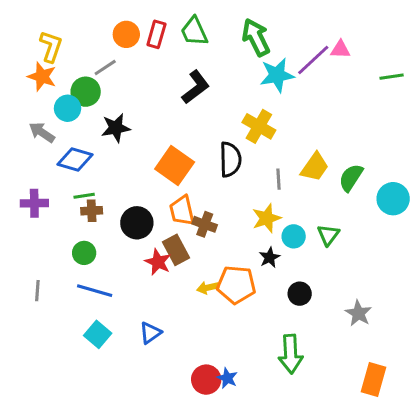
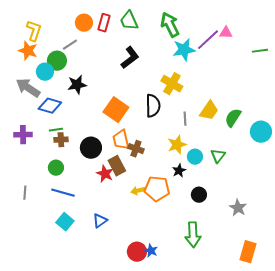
gray arrow: (42, 132) -> (28, 88), size x1.4

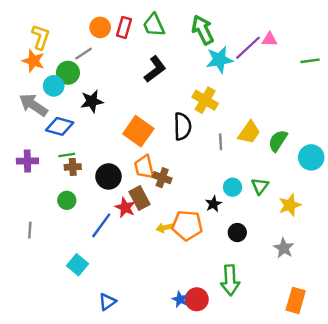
yellow star: (177, 145) -> (290, 205), moved
blue line: (63, 193) -> (101, 225), moved, turned -70
blue triangle: (100, 221) -> (107, 302), moved
red circle: (137, 252) -> (197, 299), moved

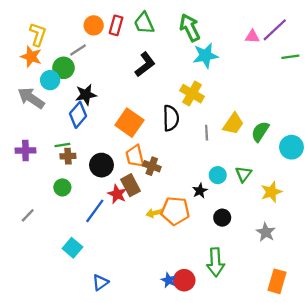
purple line: (248, 48) -> (275, 30), moved
blue diamond: (60, 126) -> (78, 115), moved, turned -65
gray line: (30, 230) -> (28, 215), turned 40

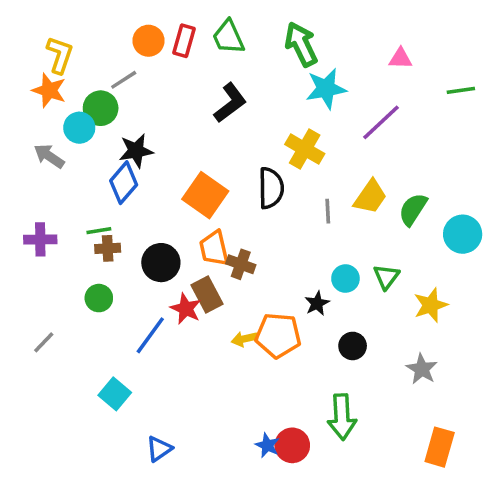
purple line: (275, 30) -> (381, 122), moved
gray arrow: (31, 98) -> (49, 156), size x0.7

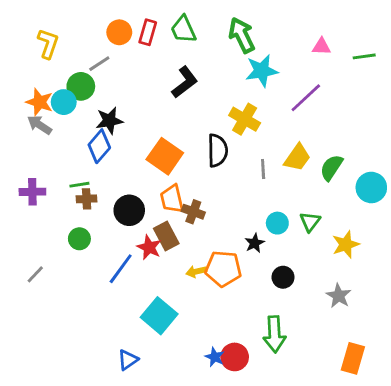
orange star: (49, 90) -> (40, 102), moved
green line: (461, 90) -> (364, 56), moved
cyan square: (115, 394) -> (159, 316), moved, size x1.4

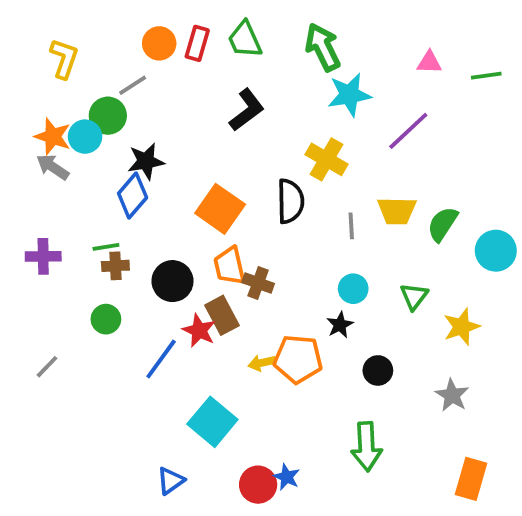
yellow trapezoid: (297, 158) -> (397, 211), turned 56
cyan circle: (277, 223) -> (353, 289), moved
red circle: (235, 357) -> (258, 485), moved

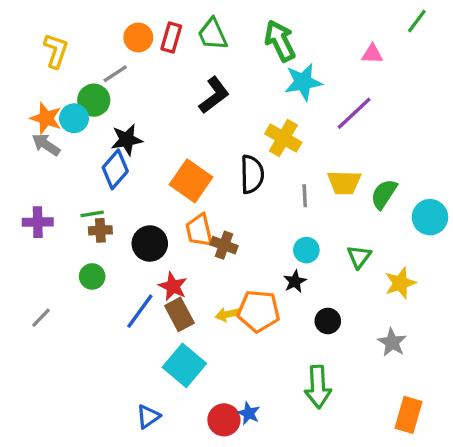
green line: (486, 76) -> (417, 21), moved, turned -45
brown rectangle: (222, 315) -> (179, 314), moved

